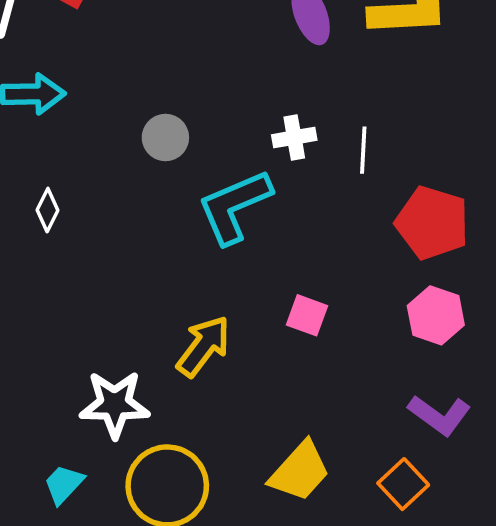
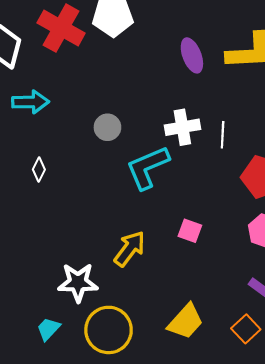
white cross: (294, 138) -> (182, 127), size x1.4

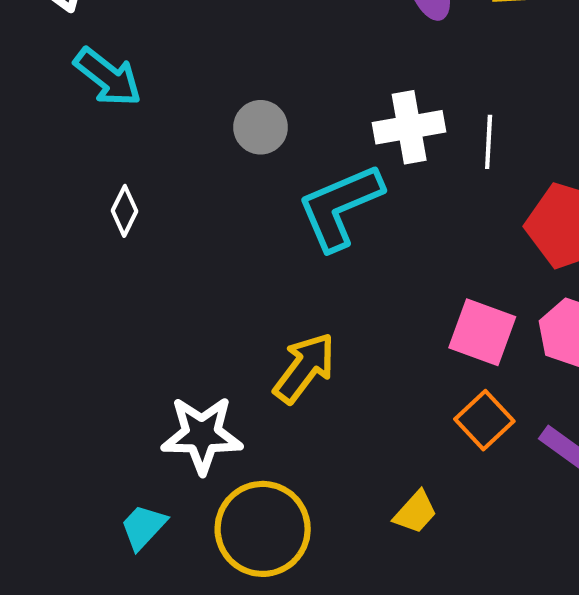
cyan arrow: (30, 102) -> (108, 77), turned 39
pink square: (190, 231) -> (482, 332), moved, size x1.4
yellow trapezoid: (186, 322) -> (415, 512), size x0.6
orange square: (246, 329) -> (484, 420), moved

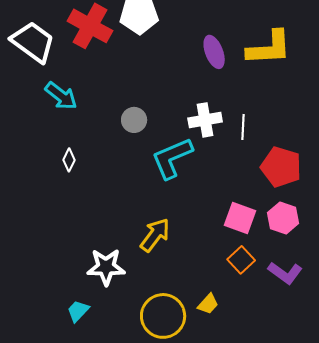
yellow circle: (263, 529) -> (163, 316), moved

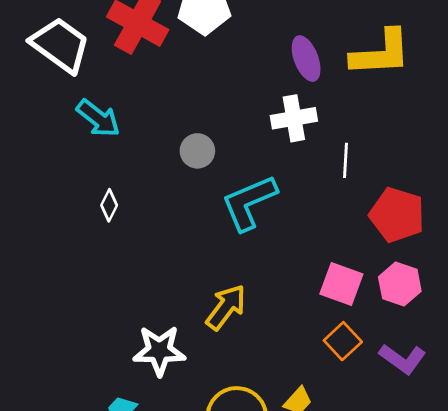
white cross: (205, 120) -> (294, 118), moved

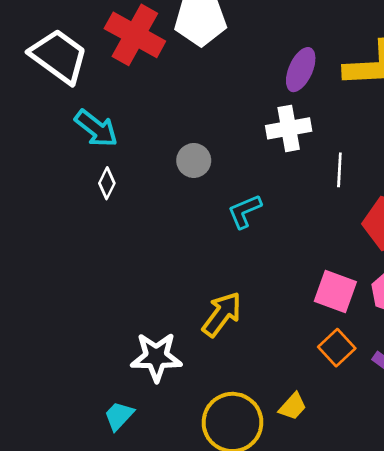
purple ellipse: (306, 59) -> (301, 70), turned 45
cyan L-shape: (249, 203) -> (245, 211), size x0.6
white diamond: (109, 205) -> (107, 183), moved

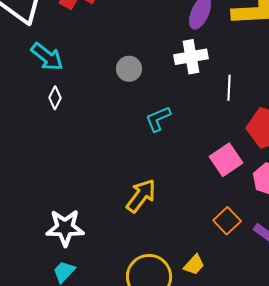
gray circle: (194, 160) -> (129, 69), moved
pink square: (335, 291) -> (226, 160), moved, turned 36
white star: (156, 357) -> (65, 228), moved

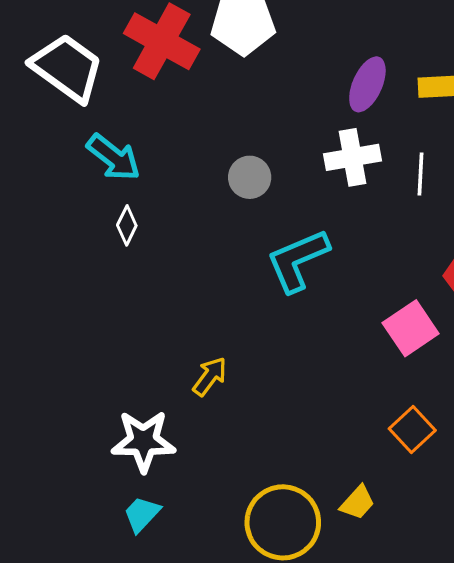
white line: (229, 88) -> (421, 174), moved
cyan L-shape: (158, 119) -> (298, 260), size x1.5
yellow arrow: (141, 196) -> (210, 376), moved, size x0.7

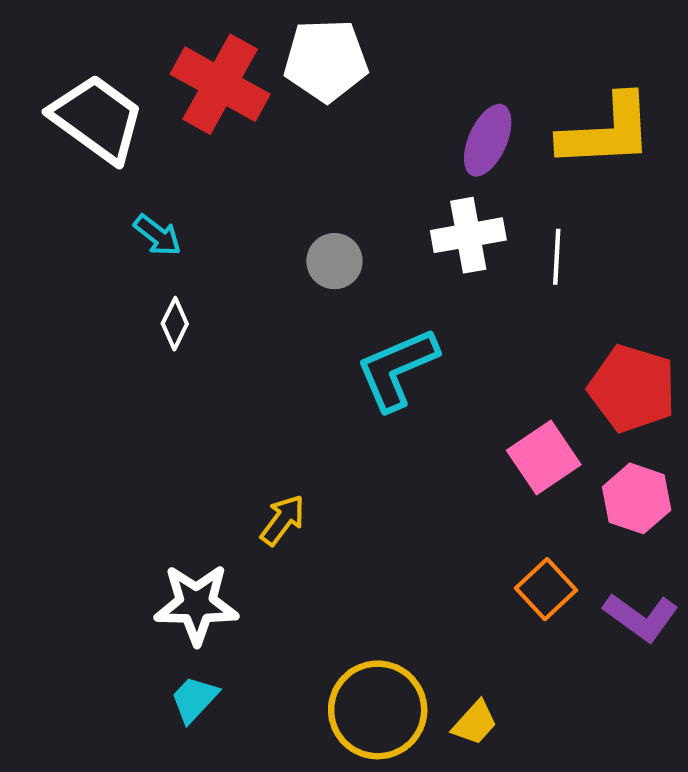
cyan arrow: (114, 157) -> (158, 235), size x0.7
yellow trapezoid: (357, 502) -> (475, 723), moved

